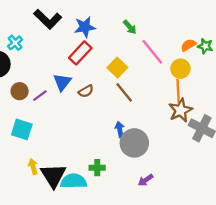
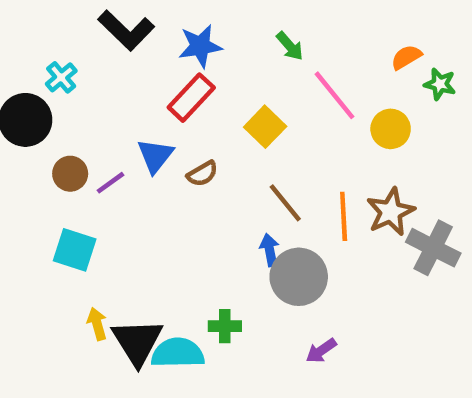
orange semicircle: (188, 45) -> (406, 57), moved
orange line: (178, 91) -> (344, 216), moved
brown line: (124, 92) -> (285, 203), moved

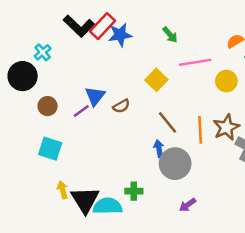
pink line: (335, 95) -> (195, 62), turned -60
red rectangle: (191, 98) -> (103, 26), moved
purple line: (110, 183) -> (81, 111), moved

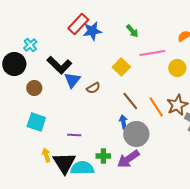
black L-shape: (79, 26) -> (59, 65), moved
purple line: (81, 111) -> (74, 135), moved, turned 40
orange line: (200, 130) -> (156, 107), turned -30
purple arrow: (188, 205) -> (128, 159), moved, size x1.6

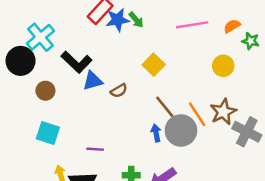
green arrow: (132, 31) -> (136, 20), moved
cyan cross: (30, 45) -> (40, 37), size x1.6
pink line: (152, 53) -> (192, 25), moved
blue triangle: (72, 80) -> (93, 81), turned 36
gray circle: (136, 134) -> (181, 130), moved

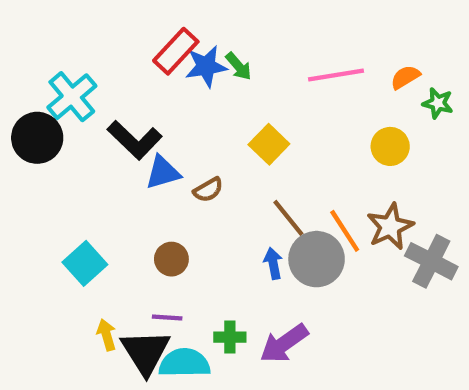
brown circle: (45, 91) -> (171, 259), moved
cyan square: (48, 133) -> (85, 263), turned 30
purple line: (95, 149) -> (167, 318), moved

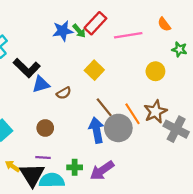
red rectangle: (176, 51) -> (95, 23), moved
orange semicircle: (405, 77) -> (164, 24), moved, turned -96
blue arrow: (273, 263) -> (97, 130), size x1.6
yellow arrow: (106, 335) -> (12, 166), turned -40

